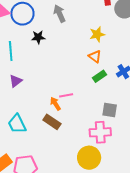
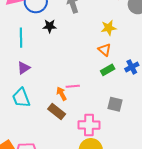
cyan trapezoid: (17, 124) -> (21, 98), moved
pink cross: (100, 132) -> (89, 125), moved

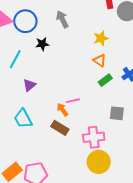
cyan line: (21, 38) -> (15, 59), turned 36
purple triangle: (24, 68) -> (29, 85), moved

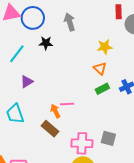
gray square: (117, 113) -> (108, 138), moved

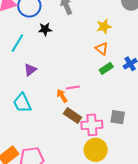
brown rectangle: (50, 129) -> (73, 115), moved

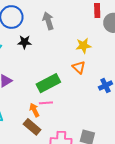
green rectangle: (106, 68) -> (48, 83), moved, size x1.6
brown rectangle: (73, 115) -> (32, 127), moved

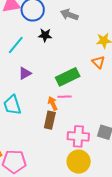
gray arrow: (48, 21) -> (69, 15), turned -54
brown rectangle: (32, 127) -> (50, 120), turned 60

